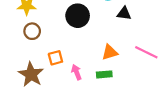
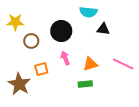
brown circle: (32, 31) -> (31, 41), moved
pink arrow: (76, 72) -> (65, 58), moved

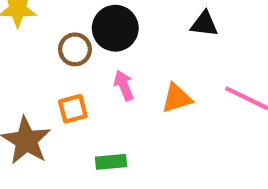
brown circle: (31, 41) -> (75, 49), moved
green rectangle: (85, 84) -> (111, 162), moved

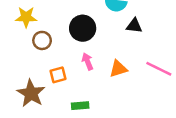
brown circle: (75, 49) -> (42, 40), moved

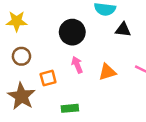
brown circle: (42, 40) -> (21, 56), moved

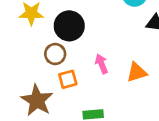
black circle: (72, 32) -> (69, 26), moved
brown circle: (21, 56) -> (55, 54), moved

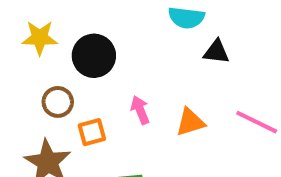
brown circle: (55, 54) -> (58, 102), moved

